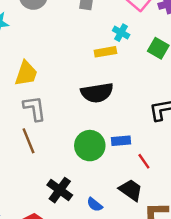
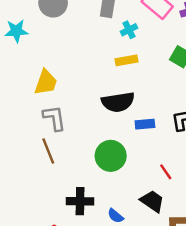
cyan cross: (121, 33) -> (129, 30), moved, turned 35
blue rectangle: (121, 141) -> (145, 124), moved
black cross: (60, 190) -> (80, 201), turned -35

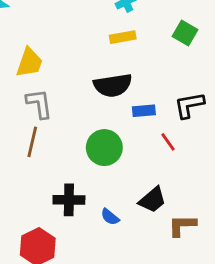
brown line: (48, 151) -> (32, 142), turned 35
red line: (166, 172) -> (168, 142), moved
black trapezoid: (152, 201) -> (152, 200), turned 105

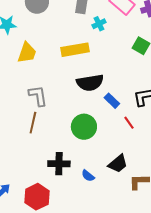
yellow rectangle: (123, 37) -> (75, 50), moved, size x1.5
yellow trapezoid: (29, 63) -> (27, 53), moved
blue rectangle: (144, 111) -> (112, 101), turned 49

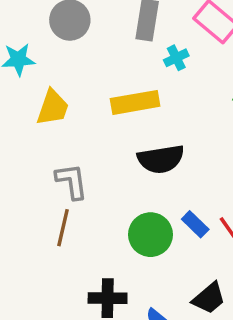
blue rectangle: (112, 101) -> (195, 224), moved

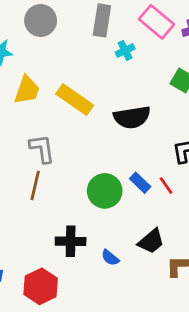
yellow rectangle: (135, 102) -> (75, 100), moved, turned 45
black semicircle: (161, 159) -> (132, 117), moved

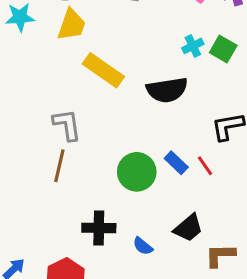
cyan cross: (125, 50) -> (193, 46), moved
yellow trapezoid: (27, 90) -> (72, 25), moved

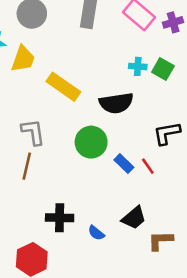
yellow trapezoid: (72, 25) -> (23, 59), moved
cyan cross: (193, 46) -> (138, 66), turned 30
green circle: (137, 172) -> (91, 142), moved

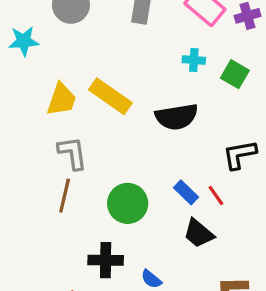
yellow trapezoid: (23, 59) -> (61, 99), moved
cyan cross: (138, 66) -> (194, 60), moved
green circle: (91, 142) -> (128, 203), moved
black trapezoid: (134, 218) -> (199, 233), moved, turned 80

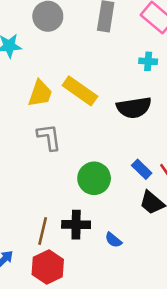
brown line: (65, 196) -> (43, 231), moved

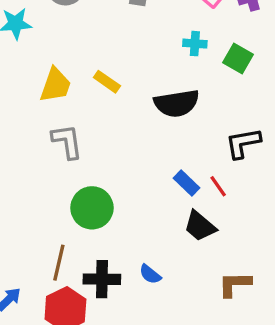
yellow rectangle: (80, 91) -> (107, 82), size x0.6
green circle: (94, 178) -> (92, 208), moved
black cross: (76, 225) -> (102, 279), moved

